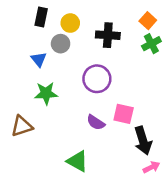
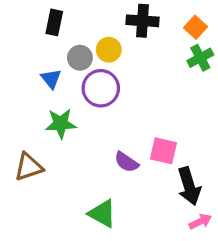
yellow circle: (70, 23) -> (109, 50), moved
black cross: (108, 35) -> (143, 21), moved
purple circle: (97, 79) -> (101, 88), moved

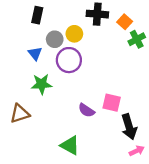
orange square: (195, 27) -> (125, 22), moved

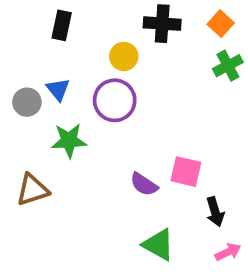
orange square: (125, 22) -> (221, 24), moved
gray circle: (55, 39) -> (27, 102), moved
black arrow: (129, 127) -> (215, 212), size x0.7
green triangle: (70, 145) -> (158, 245), moved

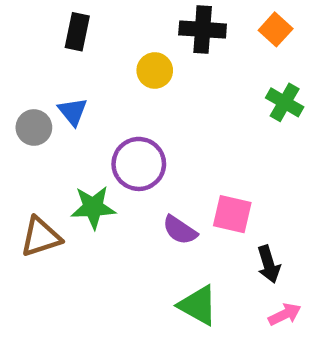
green cross: (228, 66) -> (285, 102), moved, turned -32
purple circle: (115, 100) -> (139, 164), moved
green star: (69, 140) -> (93, 207), moved

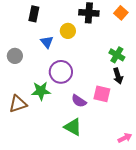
green cross: (285, 102) -> (117, 55), moved
blue triangle: (73, 112) -> (47, 42), moved
black arrow: (269, 264) -> (118, 76), moved
green triangle: (198, 305) -> (73, 127), moved

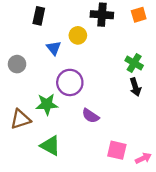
orange square: (121, 13) -> (139, 15), turned 32
pink square: (102, 94) -> (117, 150), moved
green triangle: (73, 127) -> (50, 146), moved

